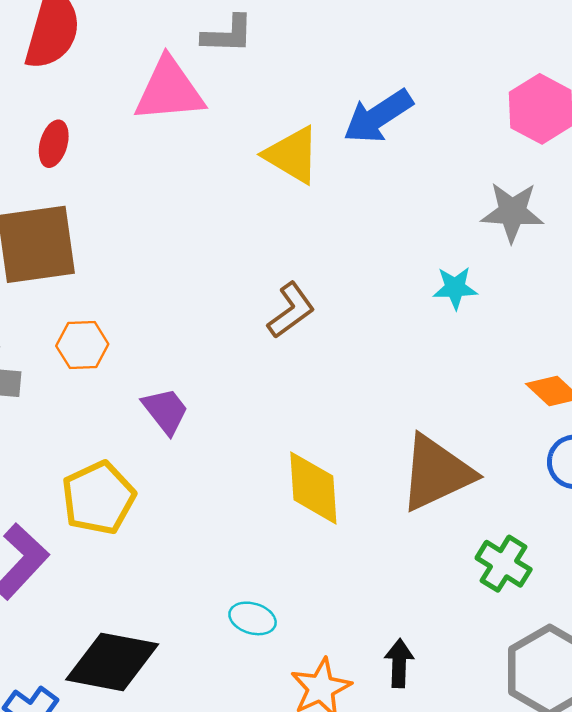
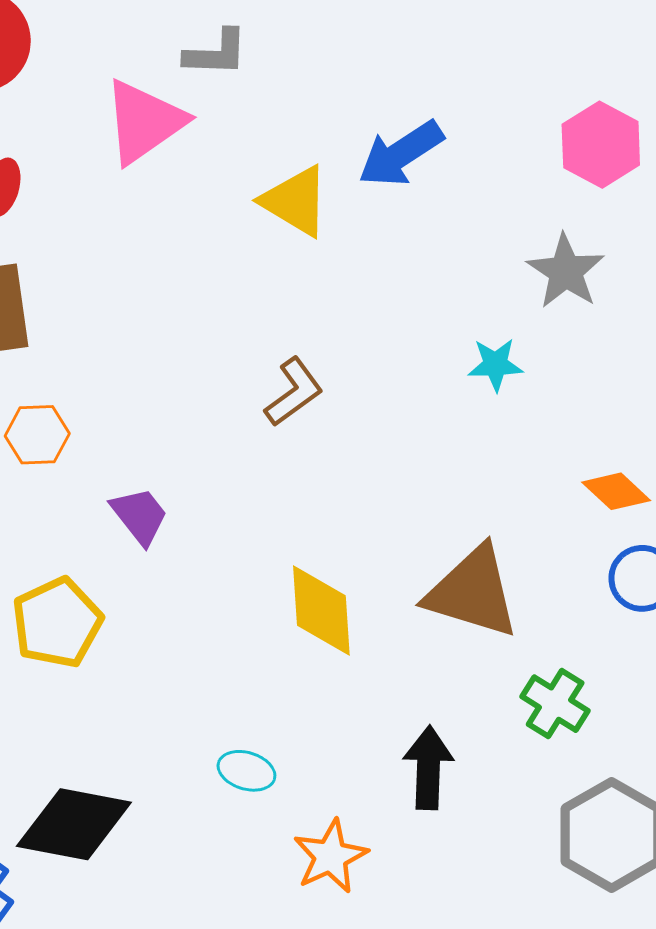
pink triangle: (169, 90) -> (144, 122), turned -30
gray star: (512, 212) -> (566, 271), turned 30
brown triangle: (436, 473) -> (473, 592), turned 42
black arrow: (399, 663) -> (428, 768), moved, size x1.4

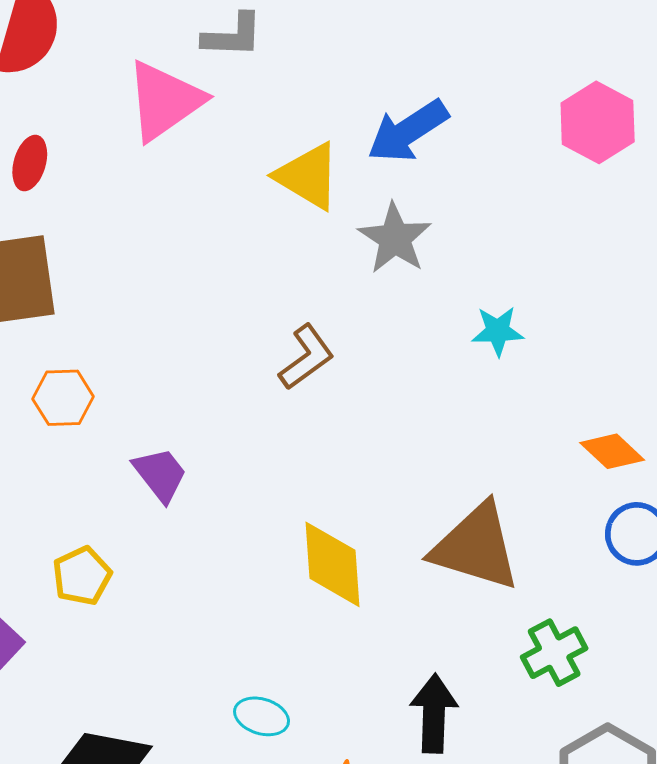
gray star: (566, 271) -> (395, 238), moved
yellow pentagon: (57, 623) -> (82, 576), size x0.7
green cross: (555, 704) -> (554, 653), turned 30

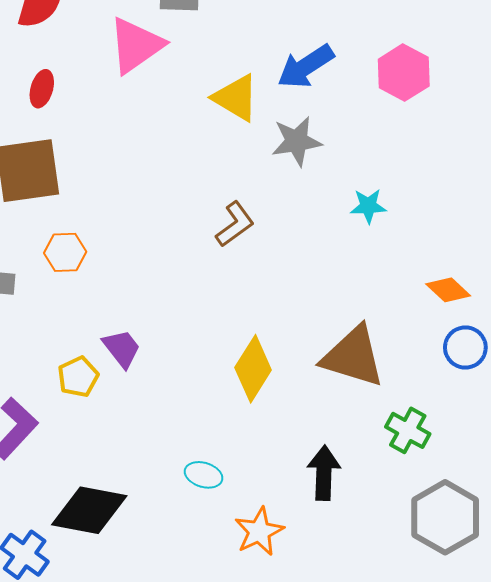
pink hexagon: (598, 122) -> (404, 73), moved
gray star: (395, 238) -> (297, 141), turned 30
purple trapezoid: (160, 474) -> (122, 349), moved
yellow diamond: (333, 564) -> (253, 369), turned 36
green cross: (554, 653) -> (408, 430), turned -33

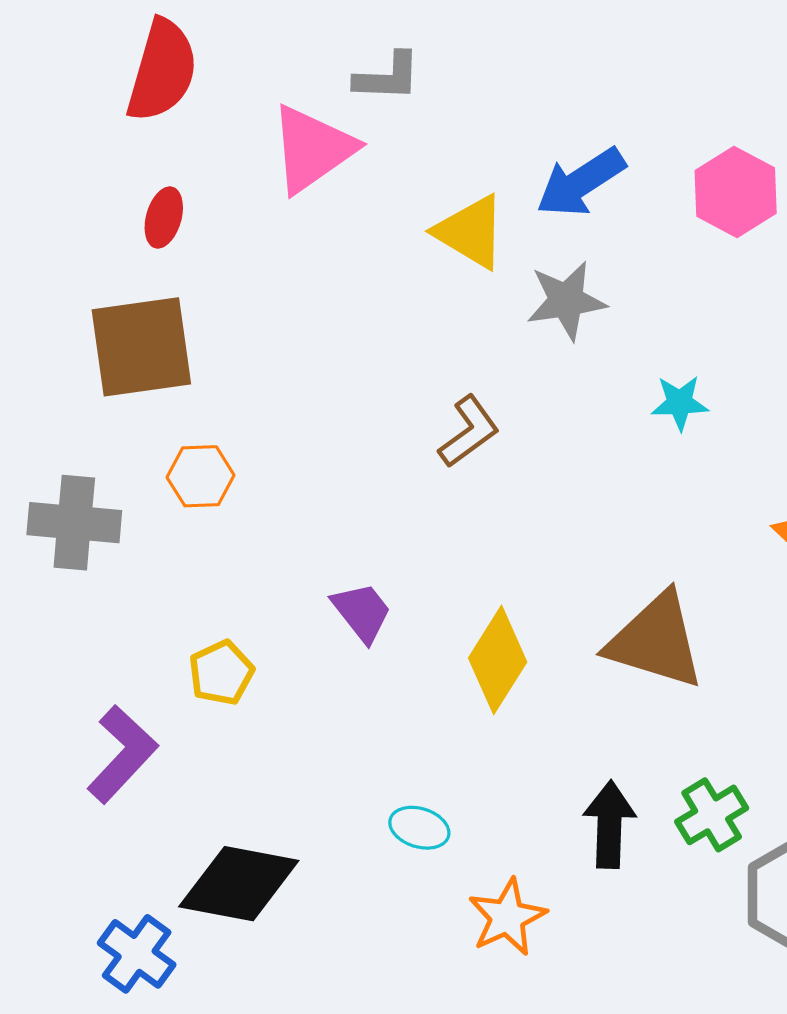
purple trapezoid: (122, 349) -> (362, 612), moved
green cross: (408, 430) -> (712, 815), moved, turned 30

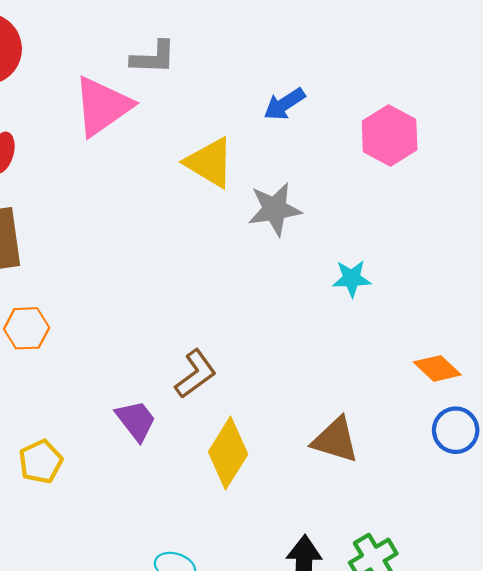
blue arrow: (581, 182) -> (284, 104), moved, size x0.7
brown L-shape: (469, 432) -> (196, 374), moved
brown triangle: (656, 641) -> (335, 440), size x0.7

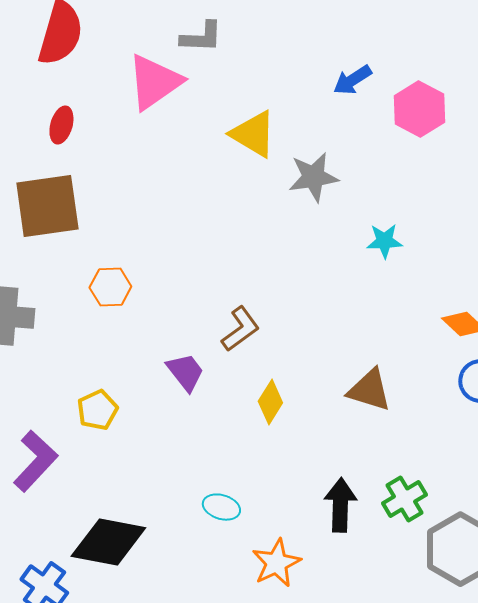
blue arrow: (284, 104) -> (352, 80), moved
orange hexagon: (27, 328) -> (110, 287), moved
yellow diamond: (228, 453) -> (270, 402), size x0.7

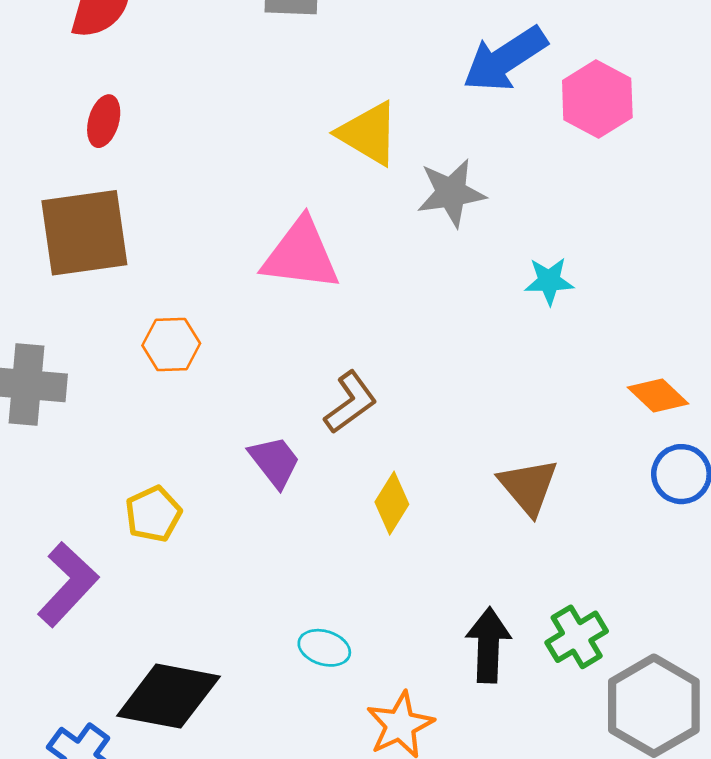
blue arrow: (352, 80) -> (505, 59), size x1.6
pink triangle: (154, 82) -> (301, 255), moved, turned 42
brown triangle: (369, 390) -> (528, 486), turned 33

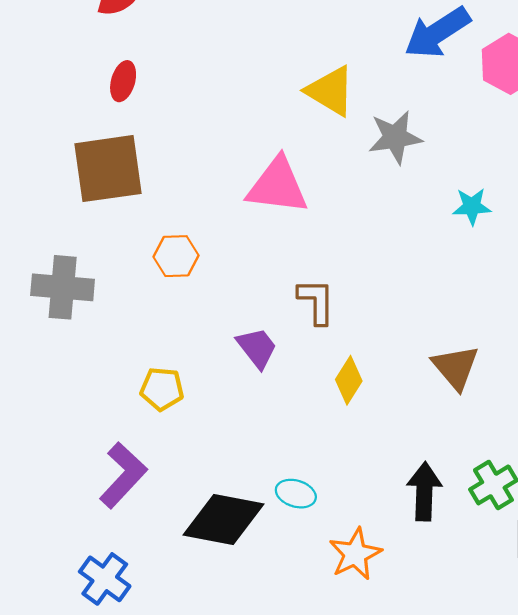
brown L-shape: (350, 402) -> (316, 301), turned -54
yellow pentagon: (153, 514) -> (162, 389), turned 30
purple L-shape: (68, 584) -> (123, 475), moved
black diamond: (168, 696) -> (223, 520), moved

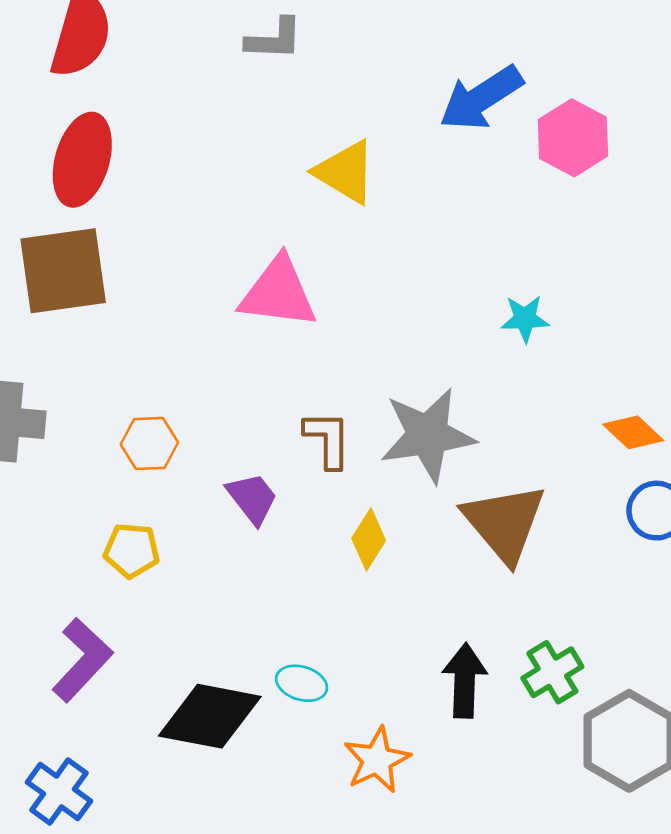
red ellipse: (123, 81) -> (82, 160), size x1.8
gray star: (395, 137) -> (428, 435), moved, size x1.4
orange hexagon: (176, 256) -> (149, 443), moved
brown triangle: (456, 367) -> (504, 523), size x1.4

